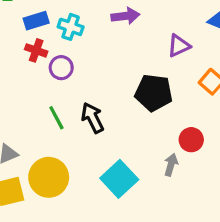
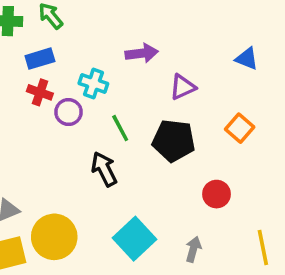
cyan cross: (71, 27) -> (93, 83), moved
purple triangle: (179, 46) -> (183, 87), moved
green line: (56, 118) -> (120, 128), moved
gray arrow: (171, 165) -> (193, 249), moved

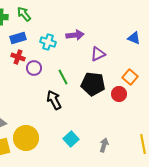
cyan cross: (93, 83) -> (48, 42), moved
red circle: (216, 194) -> (119, 94), moved
cyan square: (134, 239) -> (71, 139), size x0.7

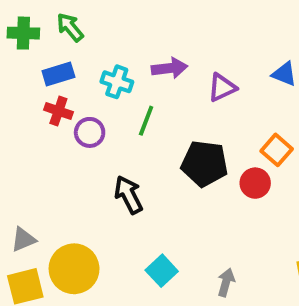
purple triangle: (98, 54) -> (222, 88), moved
green line: (63, 77) -> (146, 121), moved, turned 49

